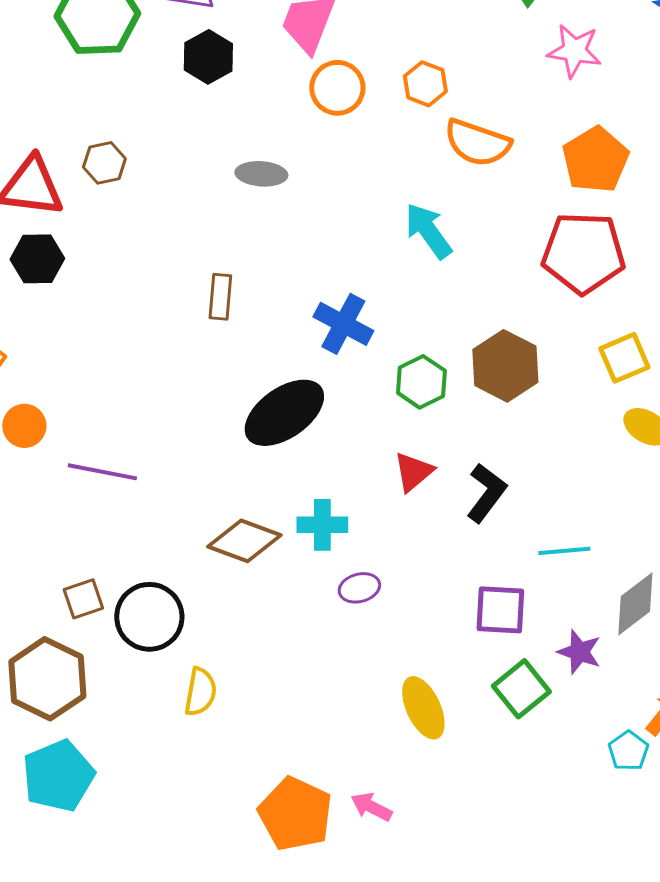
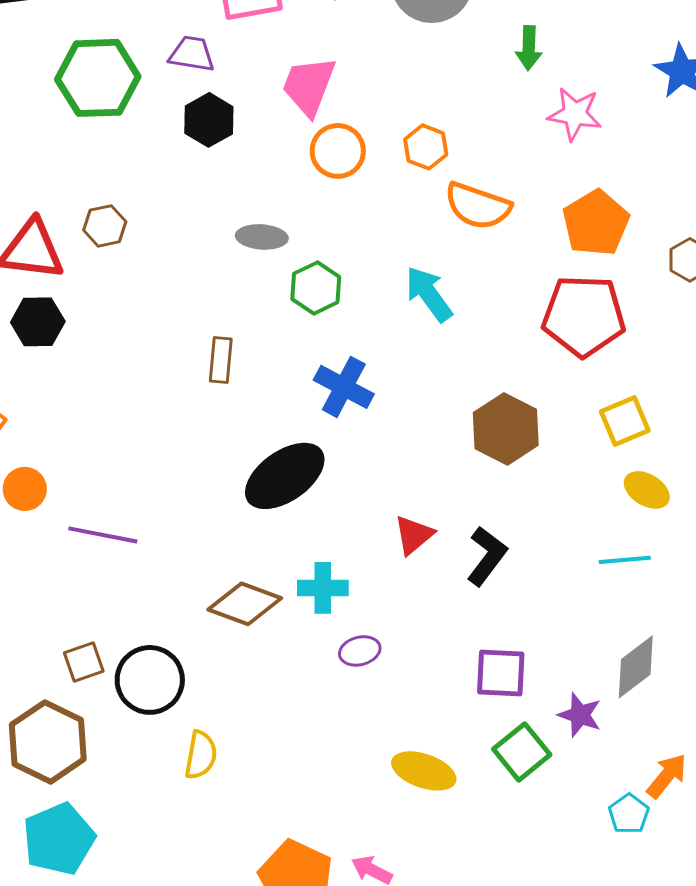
green hexagon: (421, 382) -> (316, 288), moved
cyan line: (564, 551) -> (625, 560), moved
yellow ellipse: (423, 708) -> (424, 771), turned -46

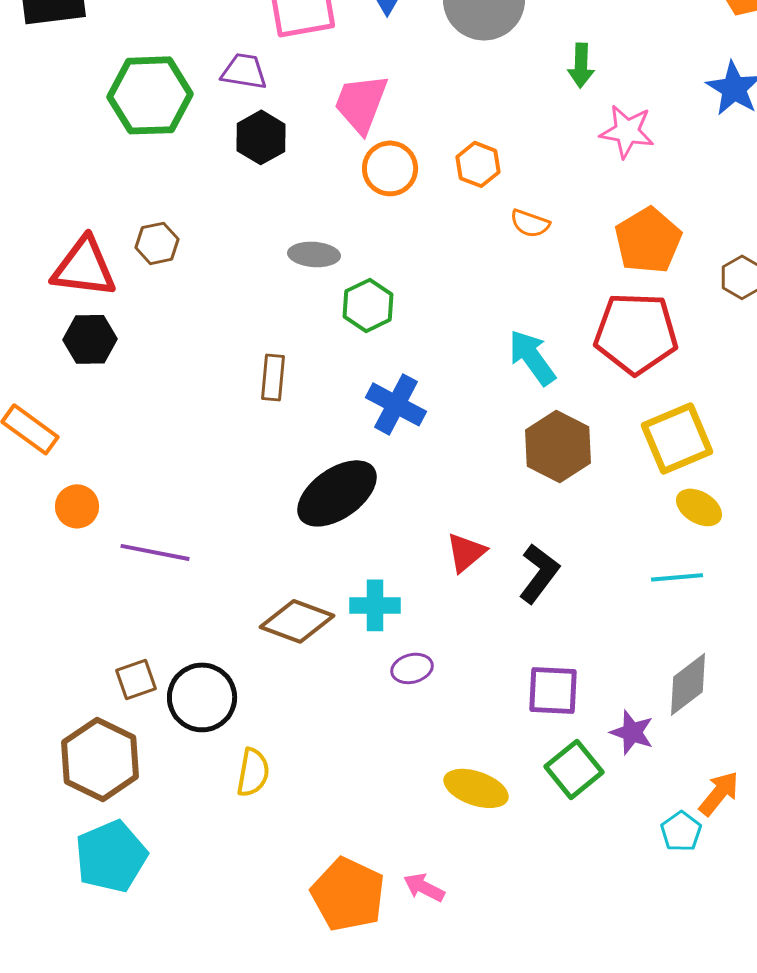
orange semicircle: (478, 206) -> (530, 223), size x0.6
cyan arrow: (429, 294) -> (532, 357), moved
yellow square: (625, 421) -> (677, 438), size x1.4

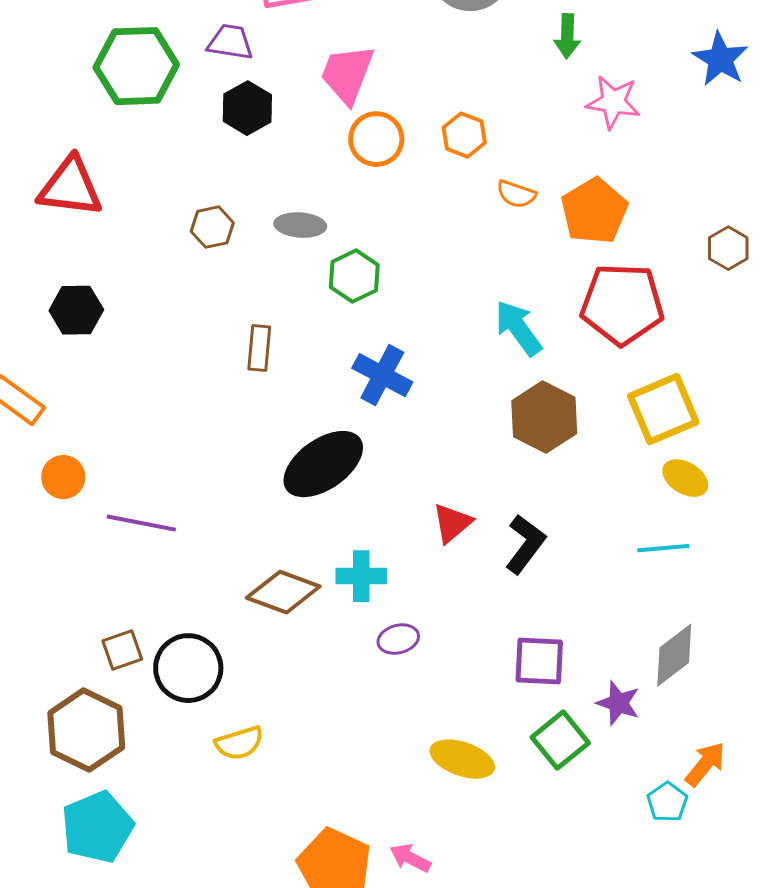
orange pentagon: (648, 240) -> (594, 211), moved
brown hexagon: (157, 243) -> (212, 227), moved
red triangle: (84, 267) -> (70, 187), moved
yellow semicircle: (253, 772) -> (239, 743), turned 63

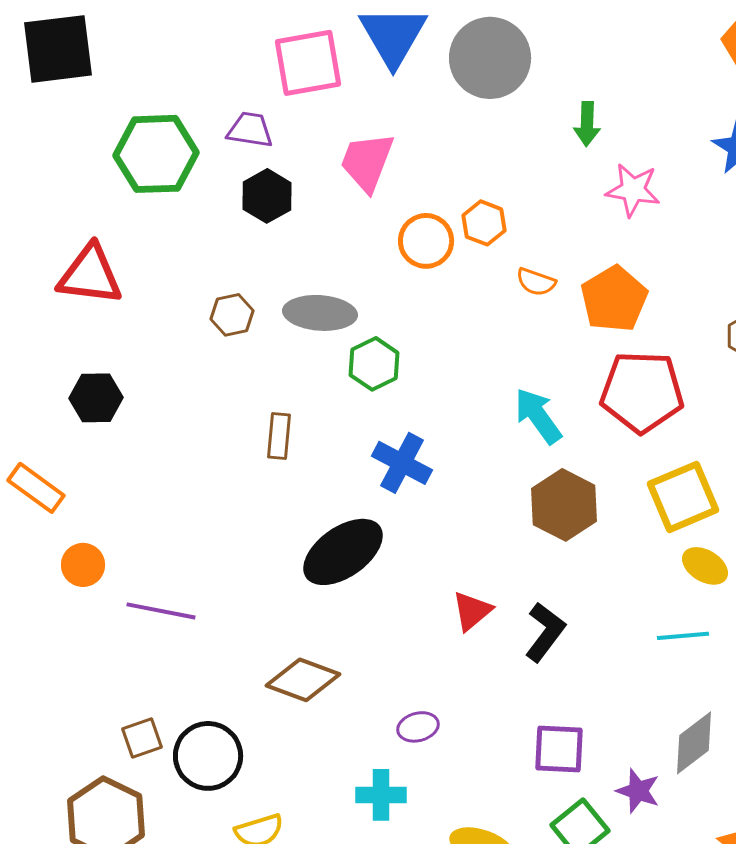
orange circle: (376, 139) -> (426, 241), moved
gray ellipse: (300, 225) -> (320, 313), size x1.4
cyan cross: (361, 576) -> (381, 795), moved

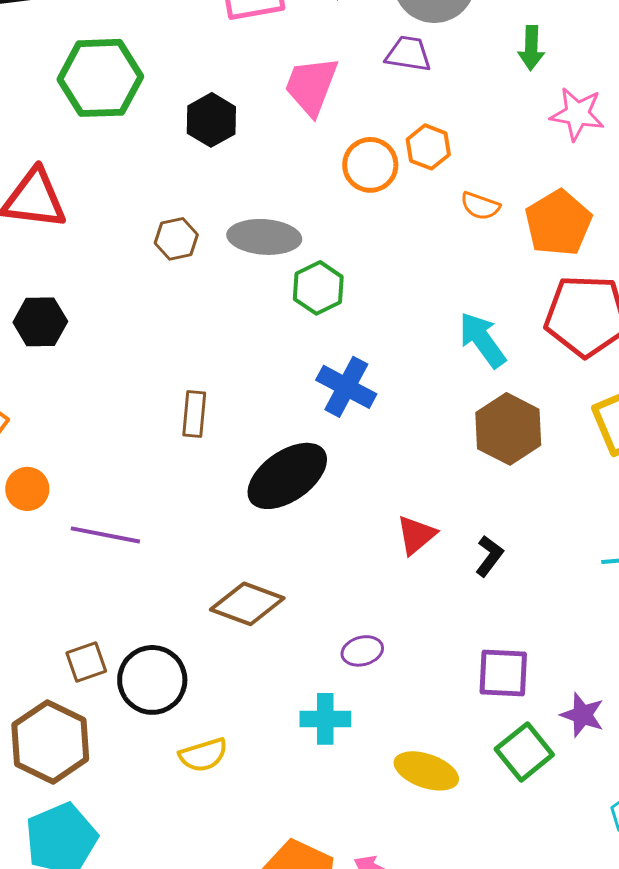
purple trapezoid: (250, 130) -> (408, 54), moved
brown rectangle: (279, 436) -> (194, 414), moved
black L-shape: (545, 632) -> (489, 556), size x0.7

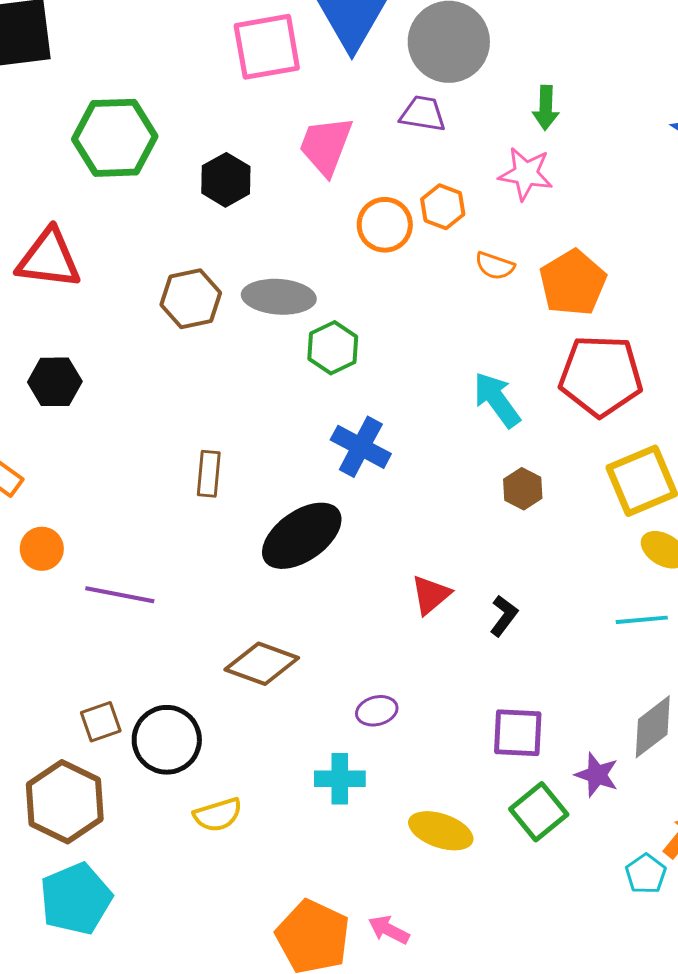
pink star: (577, 114) -> (526, 174), moved
brown hexagon: (176, 239) -> (191, 299), size x1.4
brown hexagon: (508, 429) -> (523, 489), size x0.6

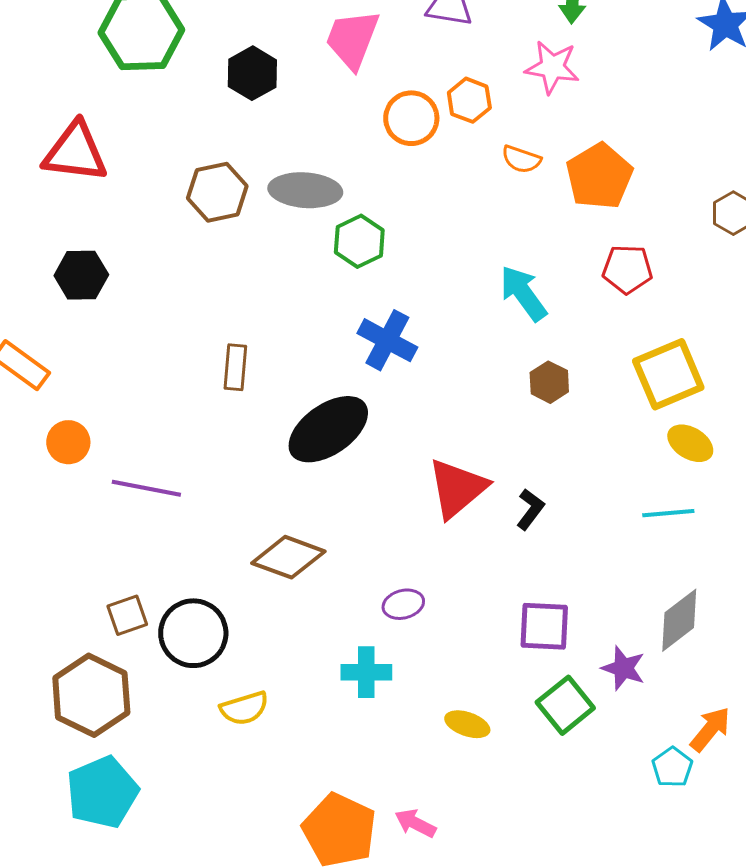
red pentagon: (601, 376) -> (627, 269), size x0.6
red triangle: (431, 595) -> (457, 488), size x1.5
yellow ellipse: (441, 831) -> (467, 724), size x0.7

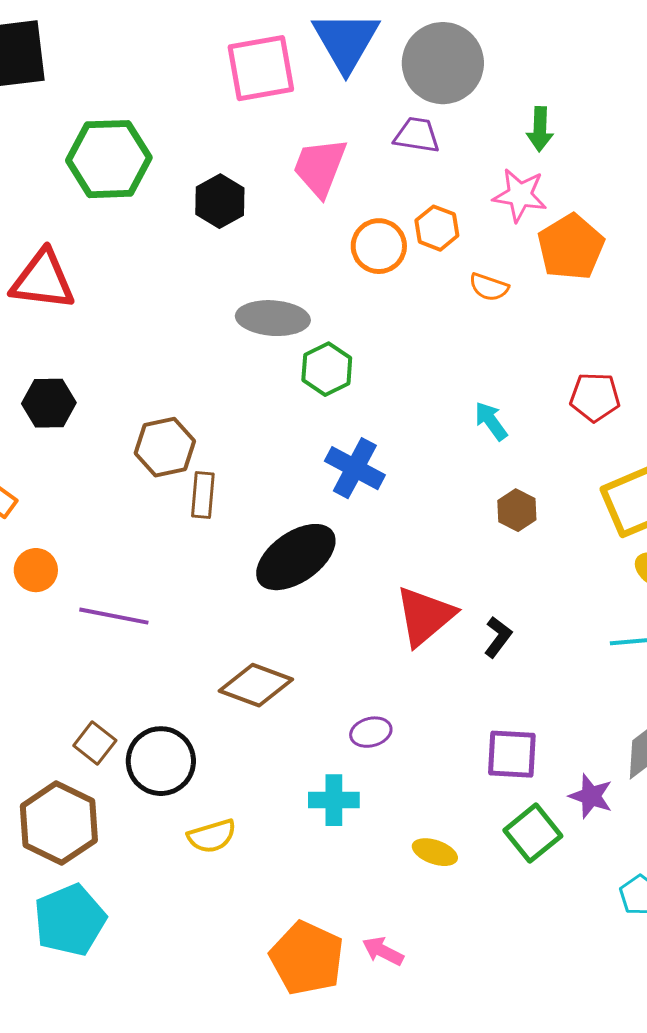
orange pentagon: (599, 176) -> (571, 247), moved
brown hexagon: (217, 192) -> (165, 447), moved
cyan arrow: (523, 293) -> (491, 421), size x0.7
brown square: (127, 615) -> (95, 743), turned -33

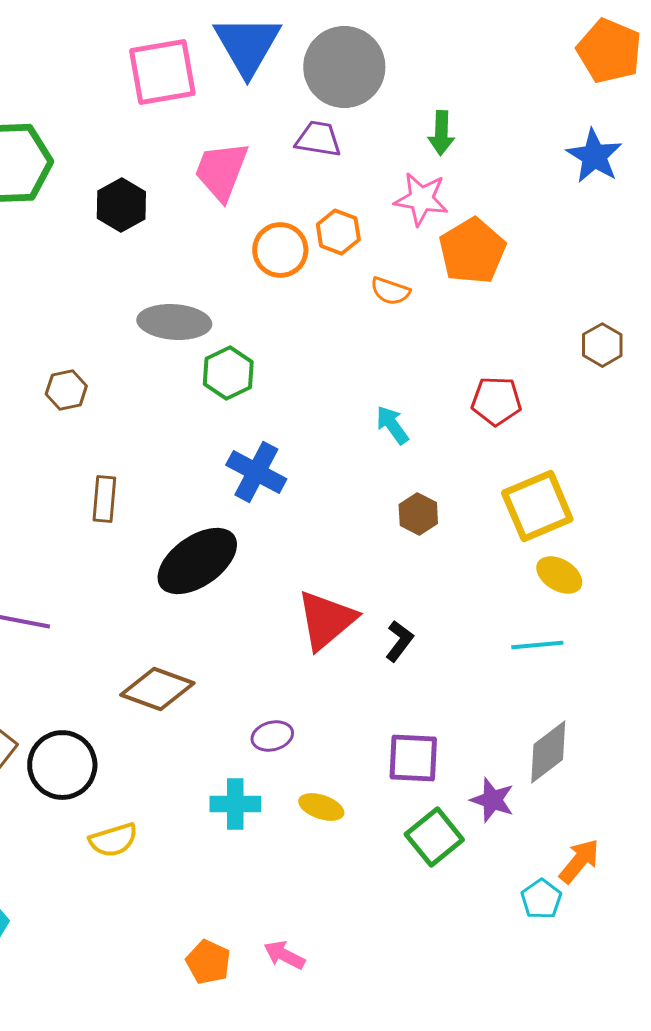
brown hexagon: (165, 447) -> (66, 390), moved, size x0.7
yellow ellipse: (435, 852) -> (321, 807), moved
orange pentagon: (307, 958) -> (208, 962), size x0.6

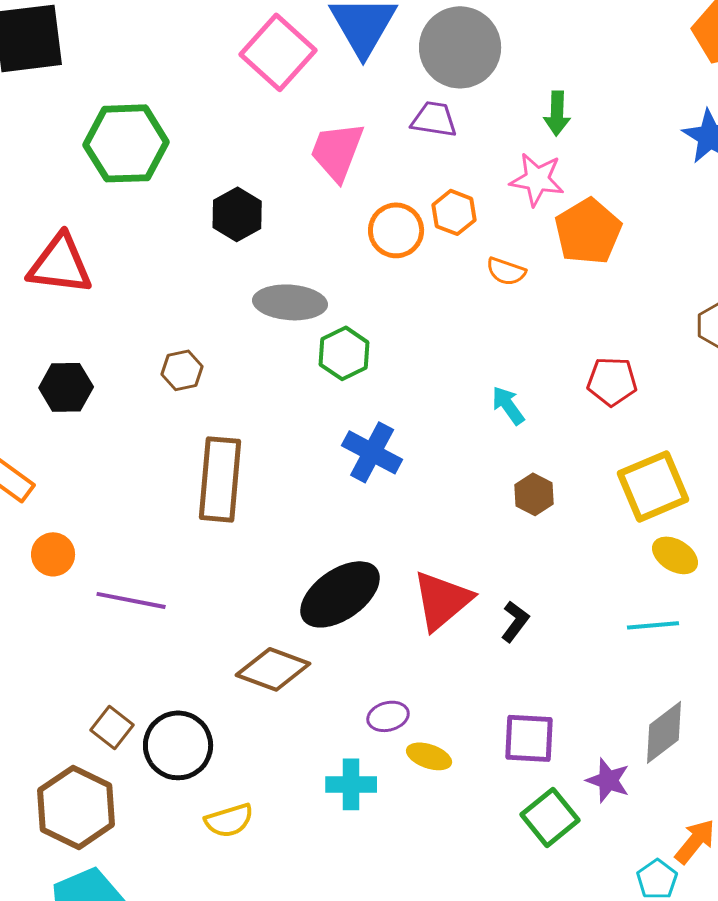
pink square: (162, 72) -> (278, 52), turned -38
black hexagon: (121, 205) -> (237, 214), moved
brown rectangle: (104, 499) -> (220, 479), size x1.8
black ellipse: (197, 561) -> (340, 594), moved
yellow ellipse: (321, 807) -> (429, 756), moved

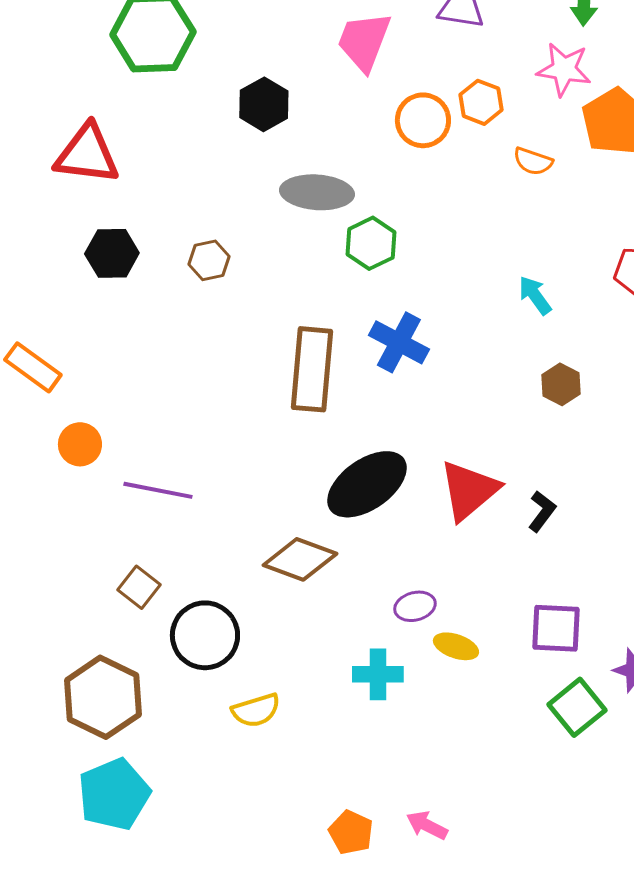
black hexagon: (66, 387) -> (112, 253), moved
brown rectangle: (220, 479) -> (312, 369), moved
brown square: (112, 727) -> (139, 587), moved

